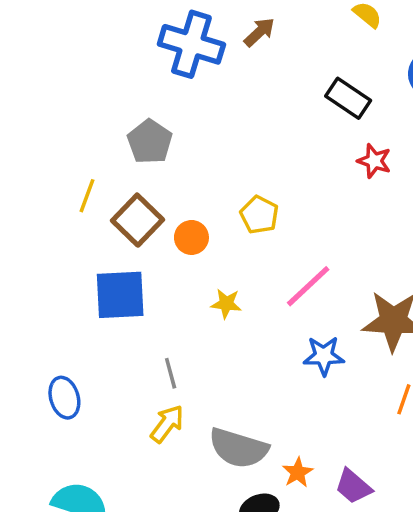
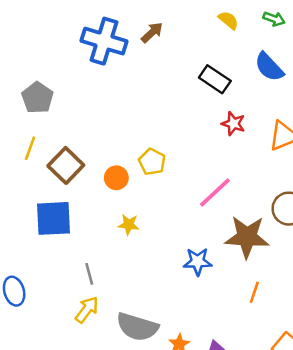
gray pentagon: (150, 142) -> (37, 98), moved
orange circle: (191, 237) -> (116, 178), moved
pink line: (308, 286) -> (215, 193), moved

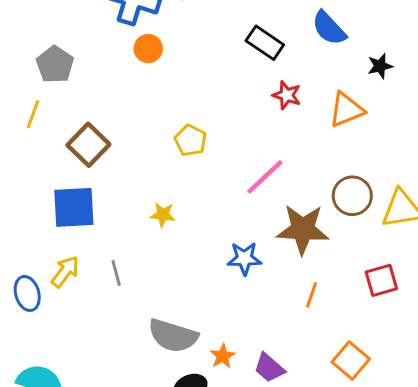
yellow line: (30, 148) -> (33, 114), moved
orange circle: (116, 178) -> (148, 49), moved
yellow arrow: (87, 310) -> (65, 272), moved

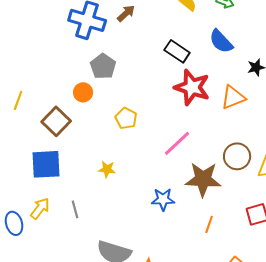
orange circle: (148, 49) -> (83, 92), moved
gray pentagon: (55, 65) -> (103, 66), moved
red star: (287, 95) -> (192, 87), size x1.8

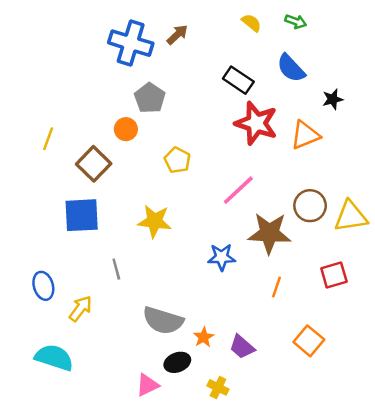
yellow star: (107, 169) -> (155, 221), size x1.6
yellow arrow: (40, 208) -> (80, 309), moved

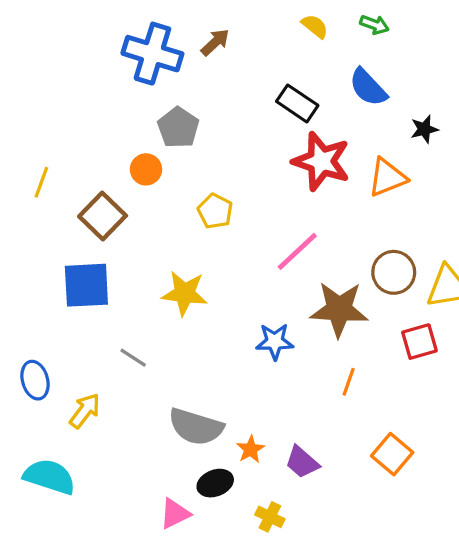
gray line: (116, 269) -> (133, 358), turned -42
red square: (334, 275) -> (419, 342), moved

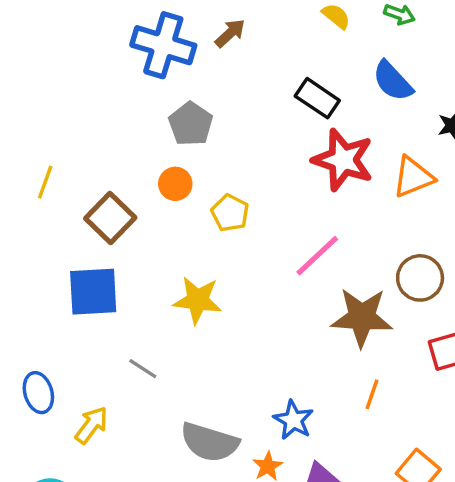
orange circle: (146, 169) -> (175, 184), moved
blue star: (275, 342) -> (293, 420), moved, turned 30

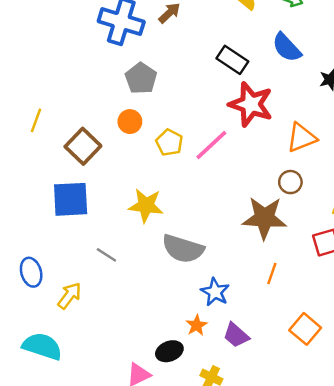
orange triangle: (413, 177) -> (302, 138), moved
pink line: (317, 256) -> (211, 145), moved
brown circle: (420, 278) -> (290, 182), moved, size x0.7
gray semicircle: (210, 442) -> (183, 249), moved

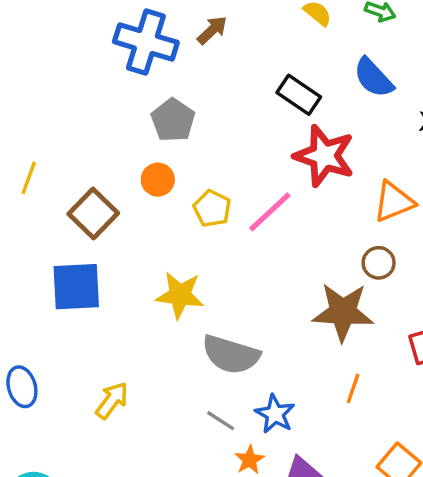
gray line: (106, 255) -> (221, 421), moved
yellow arrow: (69, 296) -> (112, 400), moved

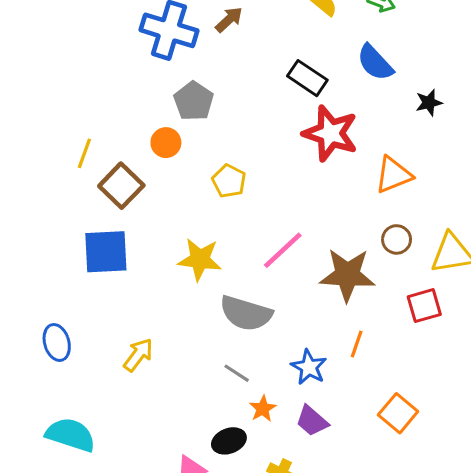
yellow line: (29, 178) -> (84, 153), moved
orange circle: (158, 180) -> (166, 143), moved
pink line: (270, 212) -> (283, 250), moved
brown circle: (379, 263) -> (397, 239), moved
blue star: (275, 414) -> (309, 367), moved

